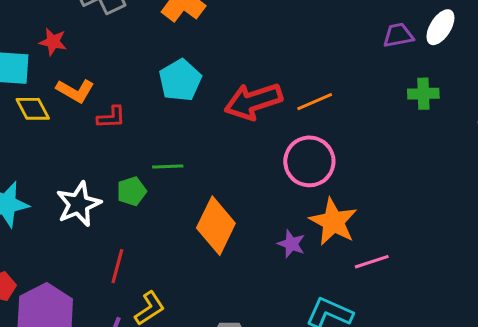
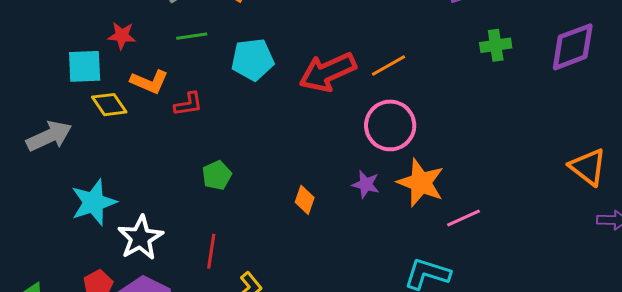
cyan pentagon: (180, 80) -> (253, 60), turned 30
green line: (168, 166) -> (192, 36), moved
white star: (79, 204) -> (140, 238), moved
orange diamond: (216, 226) -> (305, 200), size x0.5
purple star: (291, 244) -> (366, 184), moved

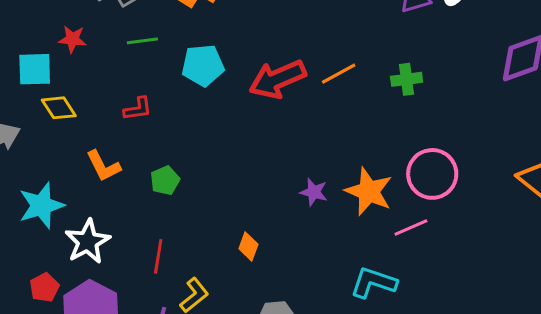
green cross: (496, 45) -> (407, 79), moved
orange L-shape: (149, 82) -> (103, 166), moved, turned 39
pink circle: (390, 125) -> (432, 174), moved
orange diamond: (305, 200) -> (248, 247), moved

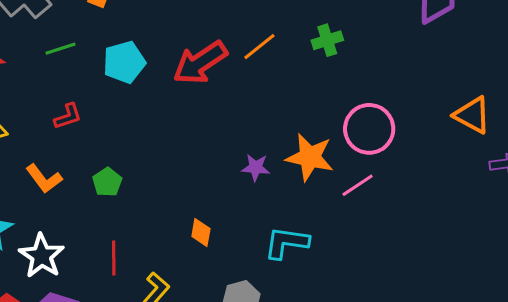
cyan L-shape: (374, 283) -> (286, 243), moved

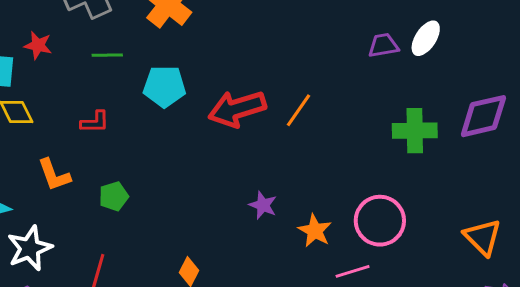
green cross: (327, 40) -> (415, 131), moved, size x1.4
orange line: (259, 47) -> (298, 110), turned -33
orange star: (310, 157) -> (315, 231), size x0.7
purple star: (256, 167) -> (263, 205), moved

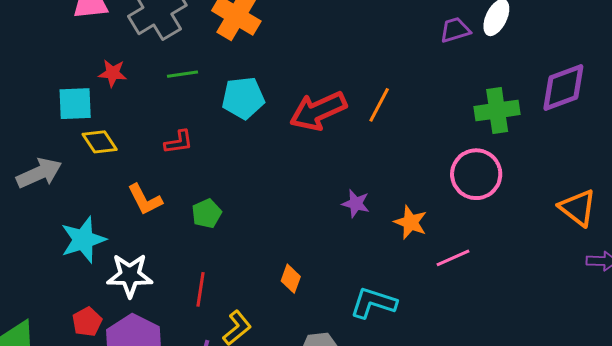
pink circle: (380, 221) -> (476, 174), moved
white star: (30, 248) -> (130, 275), turned 30

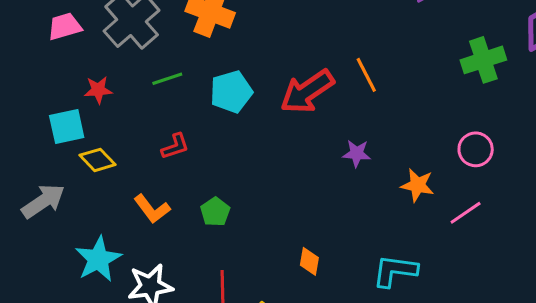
orange line: (379, 105) -> (366, 75), turned -45
pink circle: (476, 174) -> (476, 149), moved, size x0.7
purple star: (356, 204) -> (357, 153), moved

